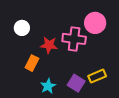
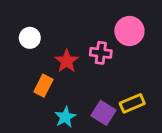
pink cross: (74, 39) -> (101, 53), size x0.7
red star: (49, 45) -> (67, 61), turned 30

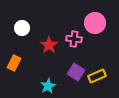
orange rectangle: (43, 86) -> (14, 63), moved
purple square: (104, 113) -> (76, 72), moved

